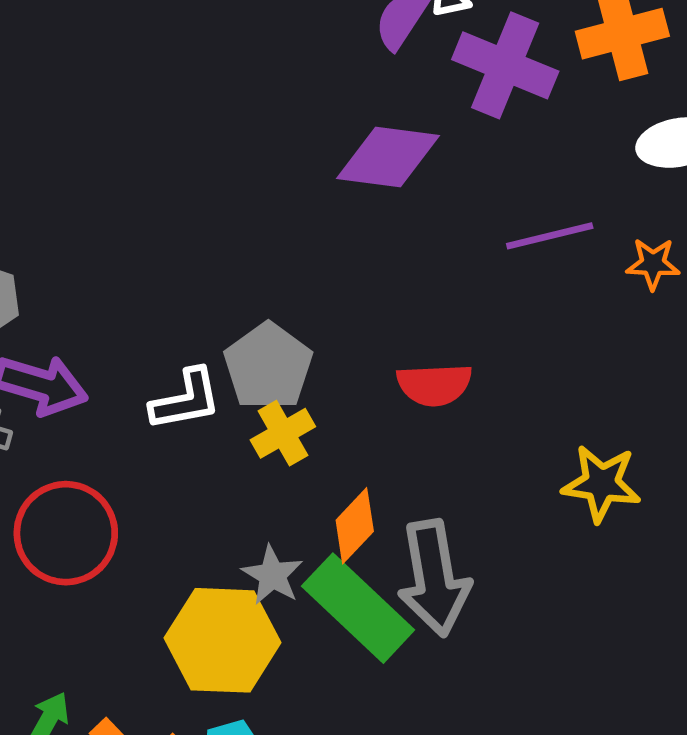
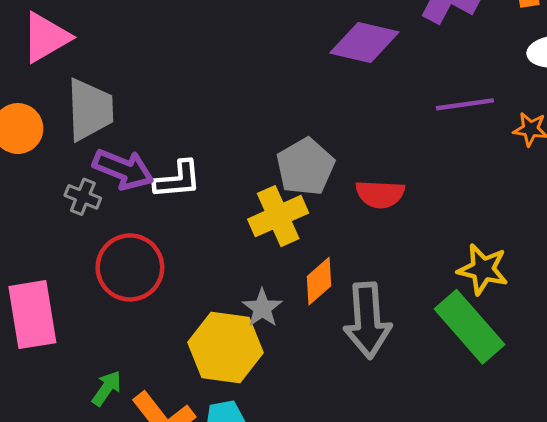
gray pentagon: (268, 366) -> (305, 167), moved
white L-shape: (186, 400) -> (178, 180), moved
yellow cross: (283, 433) -> (278, 216), size x1.4
green rectangle: (358, 608) -> (469, 327), moved

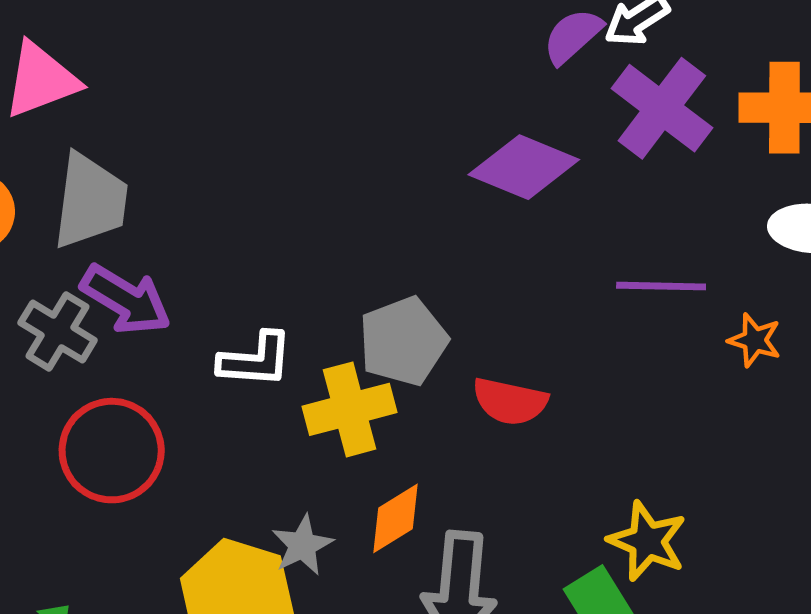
white L-shape: (178, 180) -> (256, 360), moved
gray cross: (83, 197) -> (58, 331), size x1.4

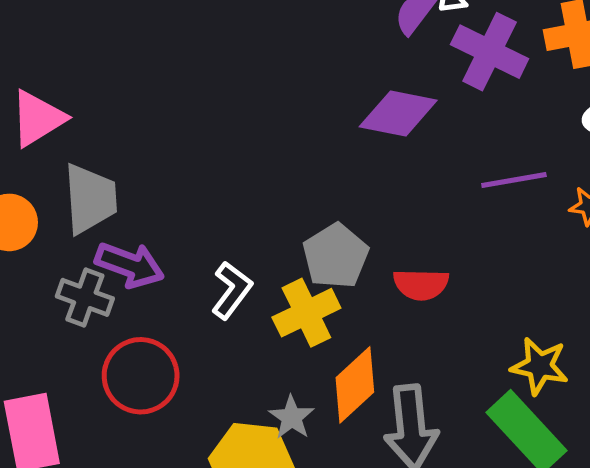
white L-shape: (256, 360) -> (232, 290), turned -46
orange diamond: (395, 518) -> (355, 385), size x1.4

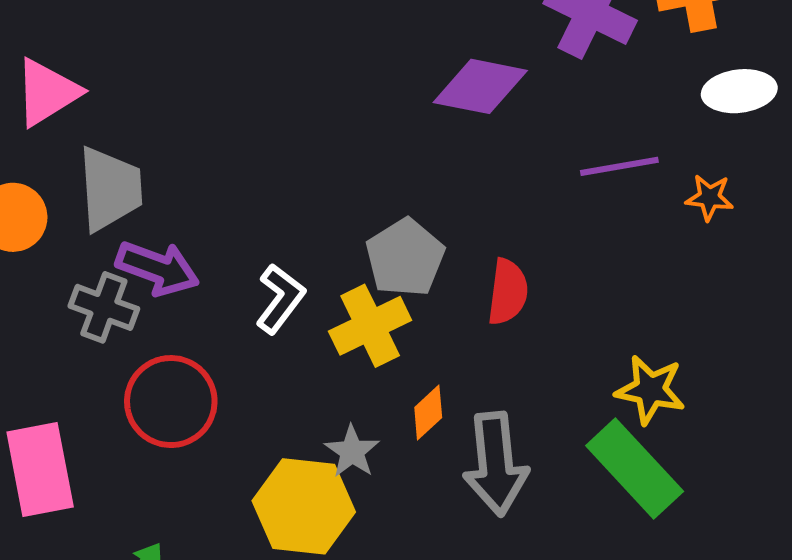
red semicircle: (421, 284) -> (508, 292), turned -84
orange diamond: (355, 385) -> (428, 412), size x0.6

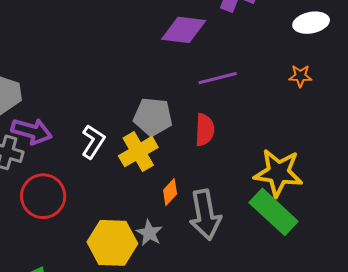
purple line: (619, 166) -> (218, 78), moved
gray pentagon: (405, 258) -> (153, 117), turned -30
yellow star: (650, 390) -> (278, 173), size x1.4
gray star: (352, 451) -> (149, 233), moved

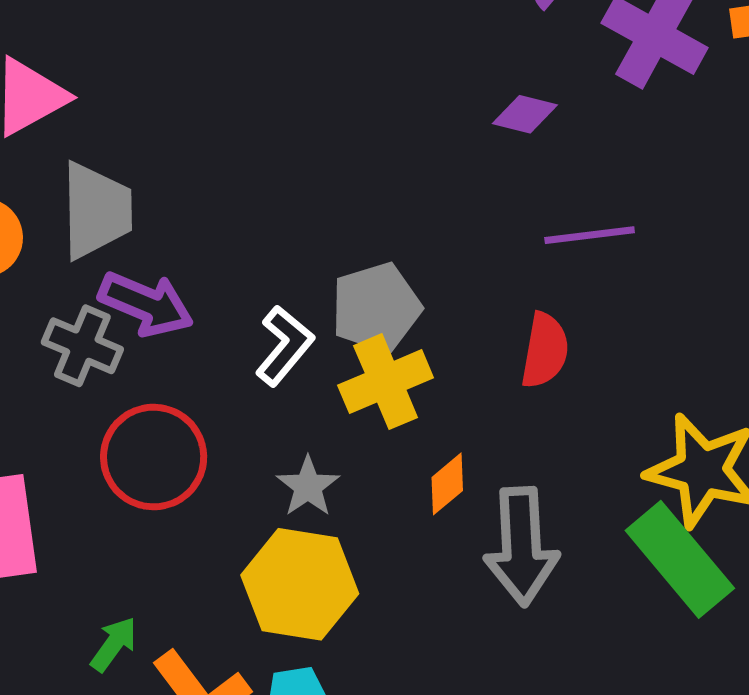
purple diamond: (184, 30) -> (525, 114), size x0.6
gray pentagon: (153, 117) -> (376, 308), moved, turned -30
gray star: (149, 233) -> (308, 486), moved

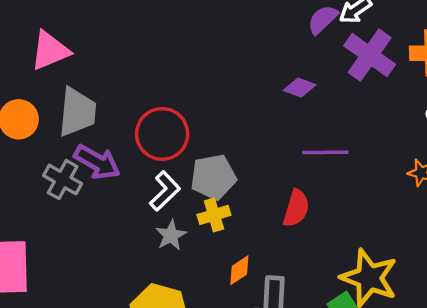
yellow cross: (386, 382) -> (214, 215), size x0.7
red circle: (154, 457) -> (162, 134), moved
gray star: (308, 486) -> (171, 235), moved

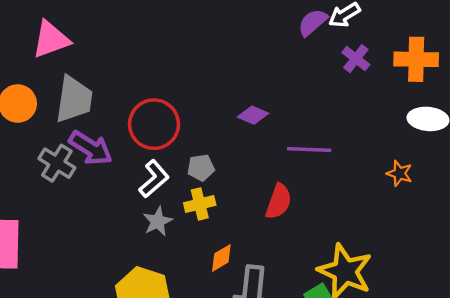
purple cross: (370, 55) -> (356, 59), size x0.6
purple diamond: (300, 88) -> (253, 115), moved
gray pentagon: (213, 177) -> (201, 168), size x0.6

